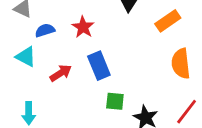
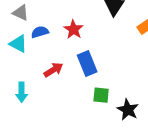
cyan triangle: (26, 57) -> (18, 44), moved
cyan arrow: (29, 113) -> (22, 92), moved

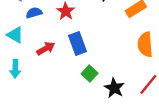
cyan triangle: (18, 44) -> (15, 35), moved
green square: (101, 95) -> (90, 74), turned 35

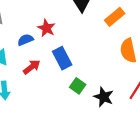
blue semicircle: (34, 13) -> (25, 40), moved

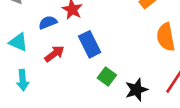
black star: (104, 97) -> (136, 90), turned 30

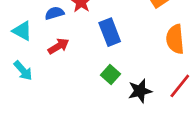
blue rectangle: (90, 44) -> (110, 32), moved
cyan arrow: (23, 80) -> (23, 71), turned -42

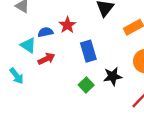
cyan triangle: (22, 31) -> (28, 45), moved
black star: (140, 91) -> (113, 76), moved

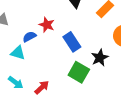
red arrow: (46, 59) -> (42, 87), moved
green square: (86, 85) -> (79, 72), size x1.5

